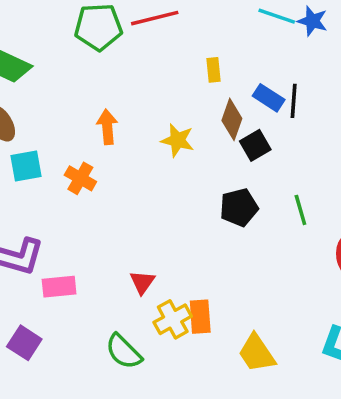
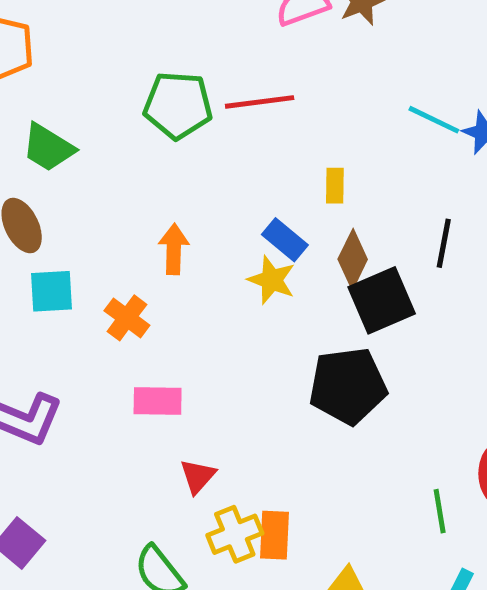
blue rectangle: (269, 98) -> (285, 240), moved
black square: (255, 145) -> (382, 300), size x1.5
black pentagon: (239, 207) -> (348, 386), size x1.4
green line: (300, 210) -> (440, 511), moved
pink rectangle: (59, 287) -> (158, 401), moved

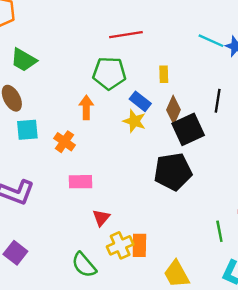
green pentagon: (178, 105) -> (109, 73), moved

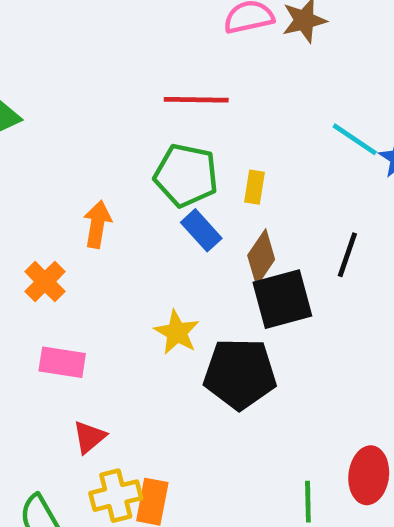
green pentagon: (109, 73) -> (186, 175), moved
yellow star: (134, 121) -> (177, 332), moved

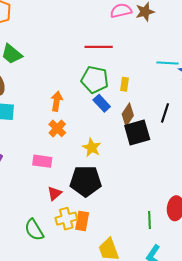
cyan line: (355, 139) -> (167, 63), turned -30
orange cross: (45, 282) -> (57, 128), moved
black pentagon: (240, 374) -> (86, 181), moved

